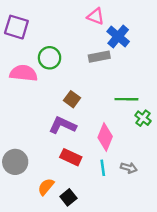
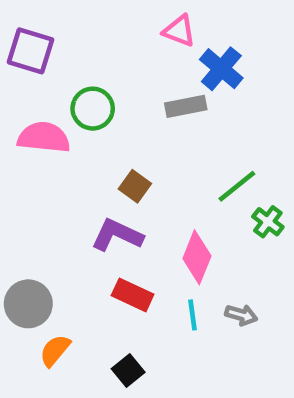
green line: (126, 99) -> (237, 186), turned -40
orange semicircle: (46, 187) -> (55, 350), moved

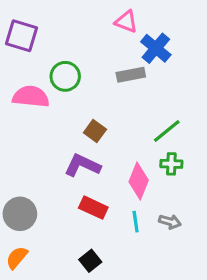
green cross: (268, 222) -> (171, 164), moved, turned -35
orange semicircle: (55, 350) -> (17, 258), moved

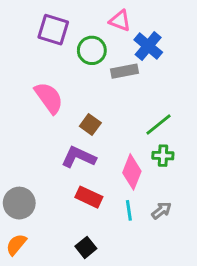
purple square: (21, 36) -> (53, 30), moved
green circle: (65, 76) -> (92, 50), moved
pink semicircle: (31, 97) -> (49, 98), moved, turned 48
gray arrow: (170, 222) -> (161, 210), turned -54

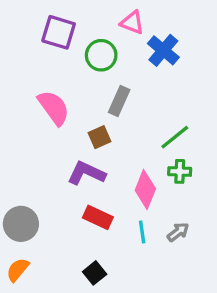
gray rectangle: (124, 71) -> (119, 101), moved, turned -55
brown square: (90, 124) -> (99, 137), turned 30

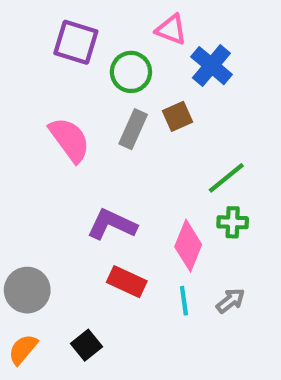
gray rectangle: (119, 101) -> (133, 129), moved
brown square: (99, 137) -> (178, 116), moved
black square: (95, 273) -> (86, 345), moved

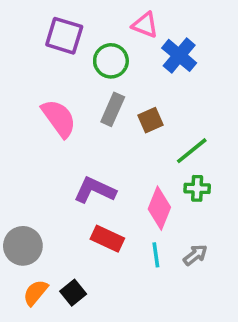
brown square: (178, 116) -> (150, 120), moved
orange semicircle: (23, 349) -> (35, 293), moved

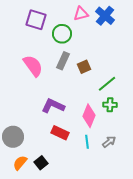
pink triangle: (145, 25) -> (81, 14), turned -35
blue cross: (179, 55) -> (105, 16), moved

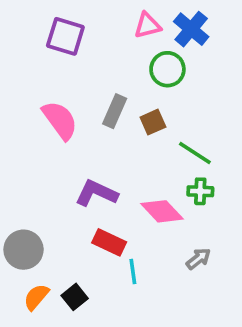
green circle: (62, 34) -> (167, 69), moved
green line: (107, 84) -> (195, 153), turned 72
pink diamond: (89, 116) -> (162, 211), turned -65
cyan line: (87, 142) -> (133, 271), moved

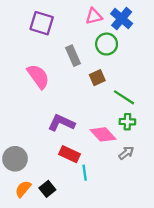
gray rectangle: (115, 111) -> (73, 56), moved, turned -48
gray arrow: (198, 259) -> (126, 153), moved

